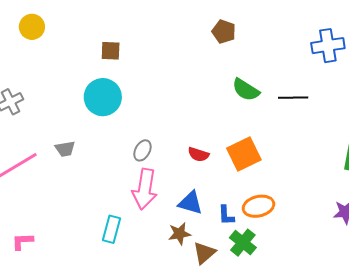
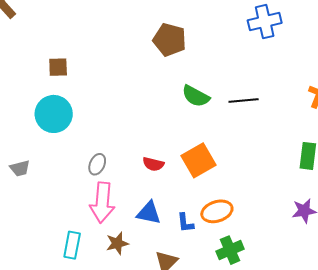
brown pentagon: (224, 32) -> (170, 40), size x1.4
blue cross: (328, 46) -> (265, 22), moved
brown star: (179, 234) -> (117, 243), moved
green cross: (243, 243) -> (230, 250), moved, turned 32

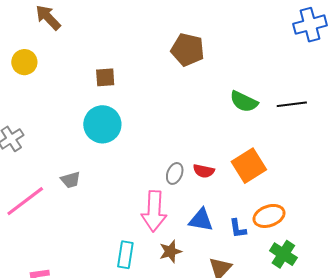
brown pentagon: (170, 40) -> (188, 50), moved
gray ellipse: (97, 164) -> (175, 173), moved
green cross: (230, 250) -> (283, 254), turned -32

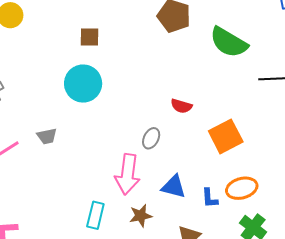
green semicircle: (244, 102) -> (229, 42), moved, size x1.4
red semicircle: (204, 171) -> (181, 106), moved

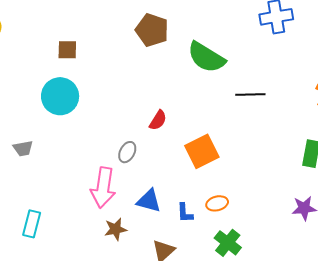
red semicircle: (181, 106) -> (158, 120), turned -75
orange ellipse: (242, 188) -> (217, 203), size x0.7
cyan rectangle: (95, 215) -> (32, 224), moved

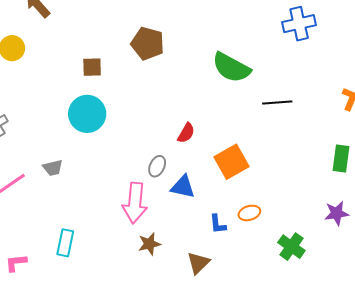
brown pentagon: (152, 30) -> (148, 43), moved
blue triangle: (149, 201) -> (183, 187), moved
green cross: (228, 243) -> (291, 247), moved

